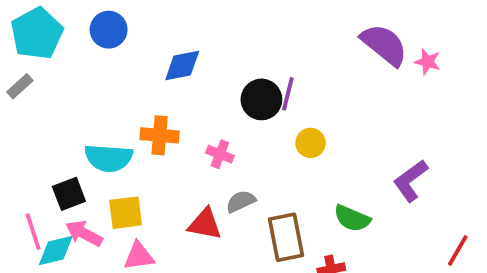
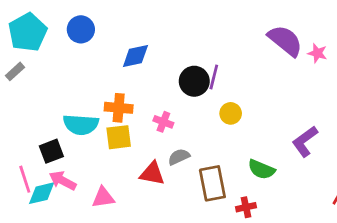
yellow square: (126, 213) -> (119, 137), moved

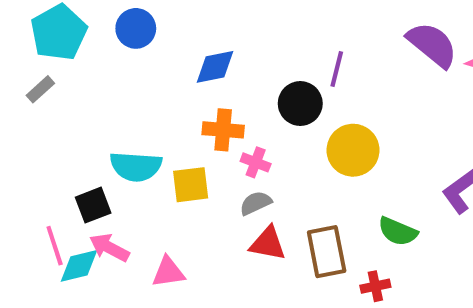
purple line: (214, 77) -> (337, 69), moved
orange cross: (119, 108) -> (223, 130), moved
yellow circle: (231, 113) -> (353, 150), size x1.6
gray semicircle: (179, 157) -> (256, 203), moved
red triangle: (152, 174) -> (268, 244), moved

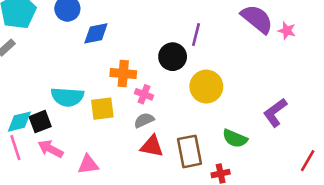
blue diamond: (215, 67) -> (96, 33), moved
cyan diamond: (79, 266) -> (19, 122), moved

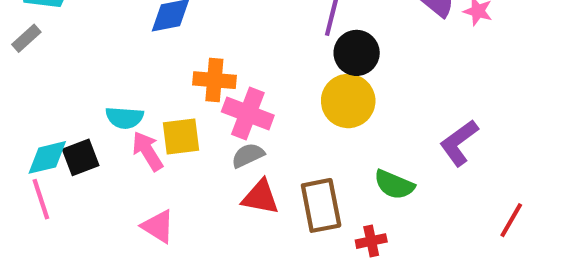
black circle: (173, 57) -> (357, 53), moved
pink cross: (144, 94) -> (248, 114), size x1.6
cyan semicircle: (67, 97) -> (125, 118), size x0.7
pink arrow: (51, 149) -> (148, 151), moved, turned 30
pink triangle: (88, 164) -> (158, 226), turned 40

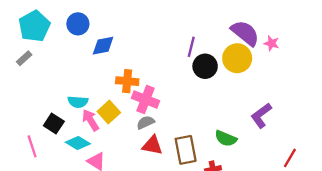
yellow circle: (348, 101) -> (237, 58), moved
yellow square: (181, 136) -> (109, 112), turned -35
cyan diamond: (47, 157) -> (78, 143), moved, turned 45
black square: (81, 157) -> (54, 124), turned -36

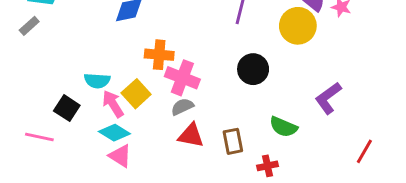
black circle: (205, 66) -> (253, 69), moved
cyan diamond: (78, 143) -> (114, 133), moved
pink line: (32, 146) -> (39, 137), turned -60
brown rectangle: (186, 150) -> (233, 141), size x0.7

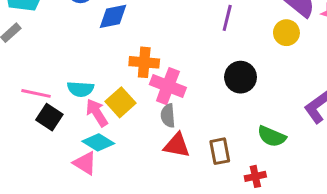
yellow circle: (298, 26) -> (286, 33), size x0.7
gray semicircle: (182, 107) -> (168, 116), turned -70
pink line: (39, 137) -> (36, 93), moved
pink triangle: (120, 156) -> (85, 163), moved

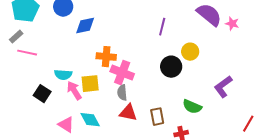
yellow circle: (286, 33) -> (190, 52), moved
pink line: (36, 93) -> (27, 53), moved
yellow square: (120, 102) -> (90, 84), turned 36
cyan diamond: (98, 142) -> (90, 120), moved, turned 30

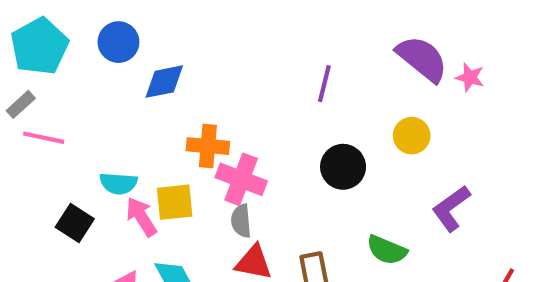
yellow circle: (190, 52) -> (412, 136), moved

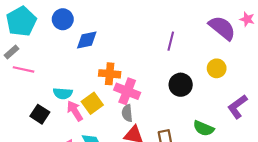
pink star: (470, 77) -> (247, 19), moved
yellow square: (175, 202) -> (92, 103), turned -30

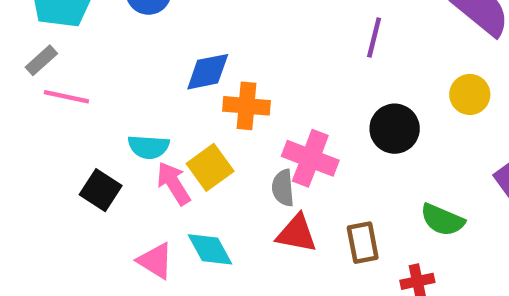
blue diamond: (87, 40) -> (208, 72), moved
pink cross: (127, 91) -> (310, 158), moved

